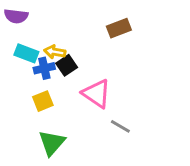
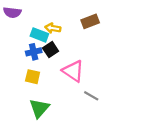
yellow arrow: (55, 52) -> (53, 28), moved
cyan rectangle: (26, 53) -> (39, 35), moved
yellow square: (43, 101) -> (33, 77), turned 35

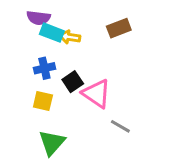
purple semicircle: (12, 12) -> (38, 18), moved
cyan rectangle: (39, 35) -> (52, 33), moved
black square: (51, 50) -> (73, 82), moved

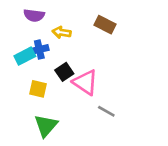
brown rectangle: (119, 28) -> (105, 25), turned 48
cyan rectangle: (52, 33) -> (25, 56), moved, turned -48
blue cross: (44, 68) -> (39, 49), moved

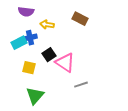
gray line: (106, 111) -> (81, 85), turned -48

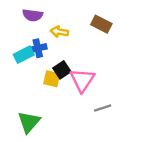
pink triangle: (65, 63) -> (82, 80), turned 30
yellow square: (29, 68) -> (52, 79), moved
green triangle: (35, 96) -> (29, 122), moved

